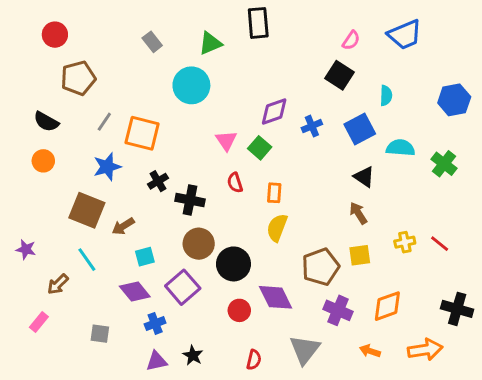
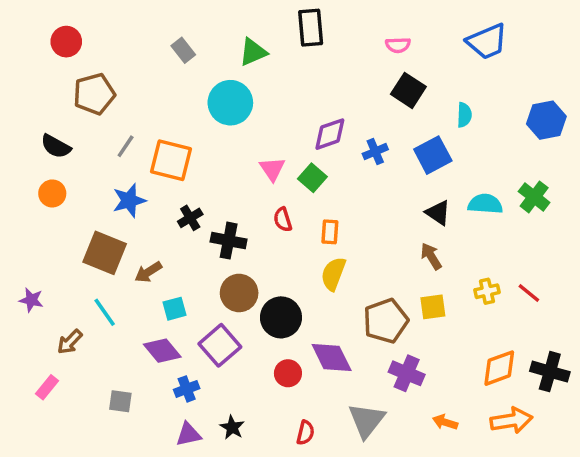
pink semicircle: (351, 40) -> (398, 45), moved, turned 54
cyan semicircle: (400, 148) -> (485, 204), moved
orange diamond: (387, 306) -> (499, 368), moved

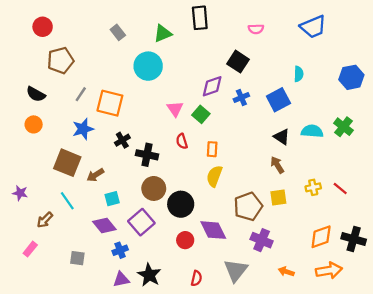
black square: (408, 90) -> (238, 62), moved
black star: (232, 427) -> (149, 275), size x1.5

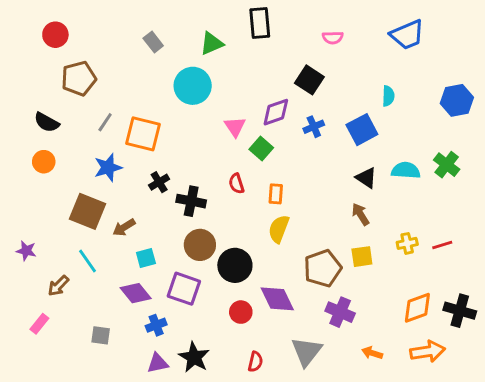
pink triangle: (175, 109) -> (235, 127), moved
red line: (340, 188) -> (442, 245), turned -56
purple square: (141, 222) -> (184, 289), turned -30

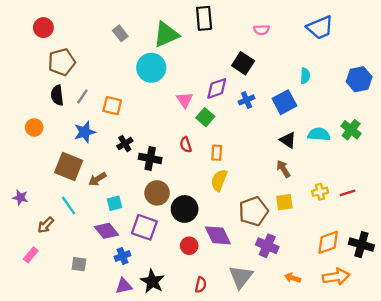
green triangle: (212, 43) -> (166, 34), size x1.4
black semicircle: (47, 122) -> (57, 95), moved, turned 54
orange square: (143, 134) -> (112, 106), size x0.7

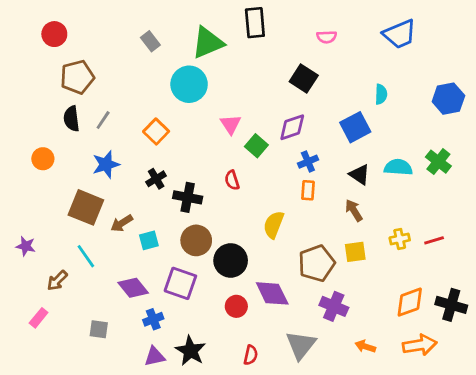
purple diamond: (217, 88) -> (292, 127), moved
blue cross: (247, 100) -> (308, 162), moved
orange square: (112, 106) -> (156, 132), moved, turned 30
orange rectangle: (217, 153) -> (308, 190), moved
cyan square: (115, 203) -> (149, 240), moved

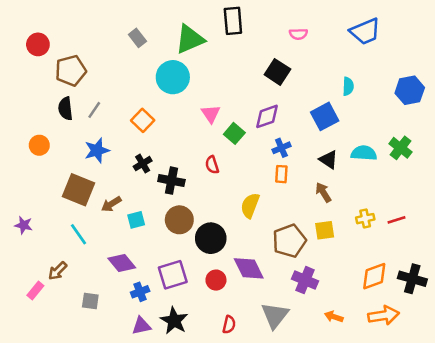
red circle: (54, 34) -> (38, 44), moved
brown arrow: (57, 281) -> (58, 271), moved
purple square: (180, 283) -> (173, 275), moved, turned -36

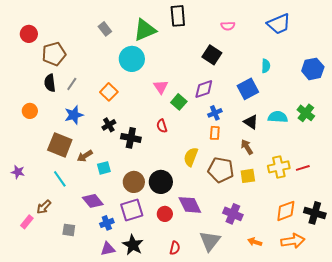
yellow cross: (365, 219) -> (279, 167), size x1.5
brown circle: (179, 220) -> (134, 182), moved
brown pentagon: (289, 241) -> (221, 170), moved, turned 30

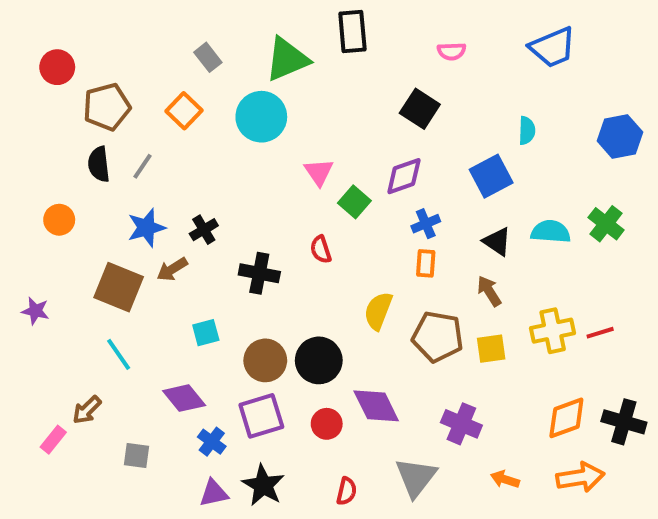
orange square: (109, 92) -> (184, 111), moved
black cross: (109, 125) -> (204, 230), moved
brown arrow: (85, 156) -> (172, 269), moved
purple star: (18, 172) -> (35, 311), moved
blue cross: (107, 223) -> (212, 442), turned -32

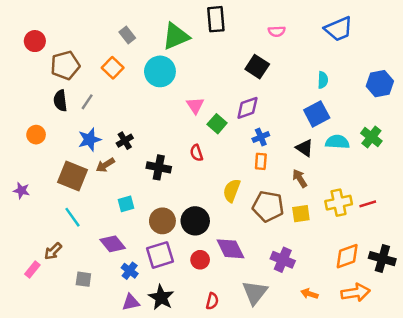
blue square: (491, 176) -> (317, 114), moved

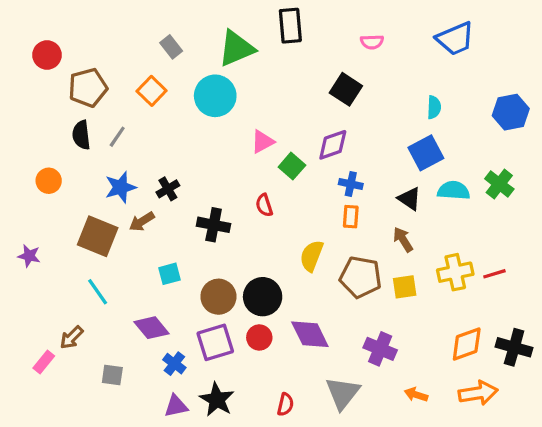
pink triangle: (195, 105) -> (263, 142), turned 36
blue cross: (261, 137) -> (351, 184), turned 35
red circle: (200, 260) -> (259, 337), moved

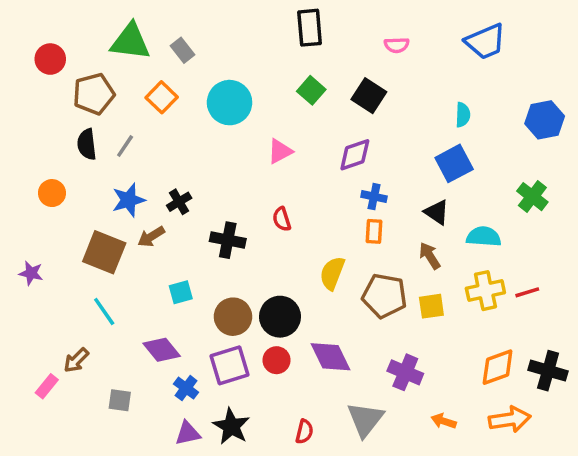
green triangle: (236, 48) -> (130, 42), moved, turned 30
green square: (292, 166) -> (311, 90), moved
cyan semicircle: (454, 191) -> (484, 237), moved

